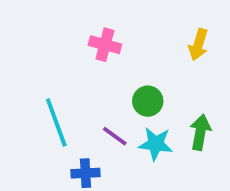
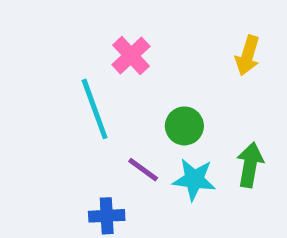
pink cross: (105, 45) -> (131, 56), turned 32
cyan line: (56, 122) -> (95, 109), moved

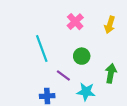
pink cross: (131, 56) -> (75, 22), moved
cyan star: (194, 179) -> (86, 92), moved

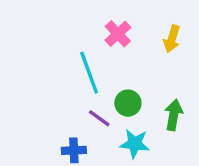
cyan line: (42, 49) -> (89, 73), moved
green circle: (82, 56) -> (128, 103), moved

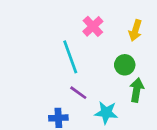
green circle: (128, 103) -> (125, 65), moved

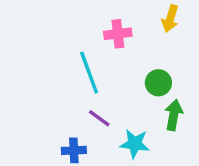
pink cross: (93, 26) -> (118, 34), turned 36
yellow arrow: (135, 30) -> (170, 19), moved

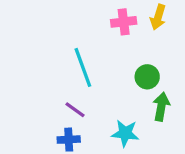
pink cross: (118, 34) -> (124, 22), moved
purple line: (99, 118) -> (75, 110), moved

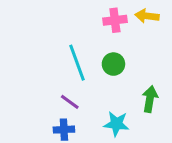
yellow arrow: (158, 17) -> (147, 16), turned 80
green circle: (147, 77) -> (113, 64), moved

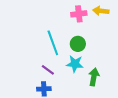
green arrow: (150, 99) -> (94, 77), moved
cyan star: (116, 124) -> (75, 64), moved

